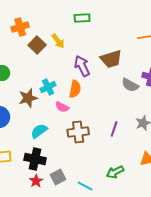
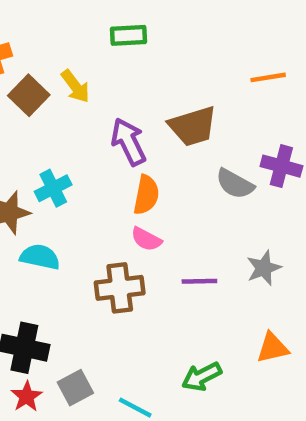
orange semicircle: (75, 89) -> (146, 195), moved
pink semicircle: (62, 107) -> (146, 239), moved
purple line: (114, 129) -> (199, 281), turned 70
cyan semicircle: (39, 131) -> (40, 257), moved, turned 48

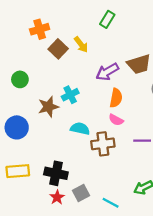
green rectangle: (129, 35) -> (107, 19), turned -56
purple arrow: (129, 142) -> (107, 72), turned -95
cyan semicircle: (40, 257) -> (80, 129), moved

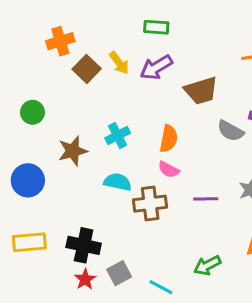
green rectangle: (107, 19) -> (156, 27), turned 63
purple arrow: (107, 72) -> (156, 67), moved
cyan cross: (70, 95) -> (118, 135), moved

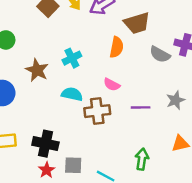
orange semicircle: (169, 139) -> (117, 47), moved
brown star: (73, 151) -> (37, 70), turned -30
green arrow: (207, 265) -> (142, 159), turned 125
gray square: (119, 273) -> (73, 165), turned 30

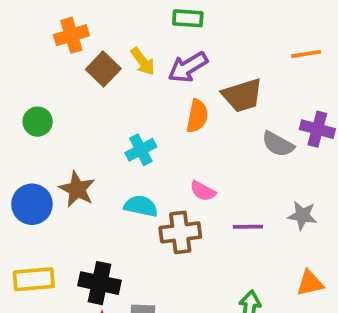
orange semicircle: (117, 47) -> (197, 116), moved
brown star: (37, 70) -> (77, 189), moved
gray star: (176, 100) -> (302, 215), turned 30

